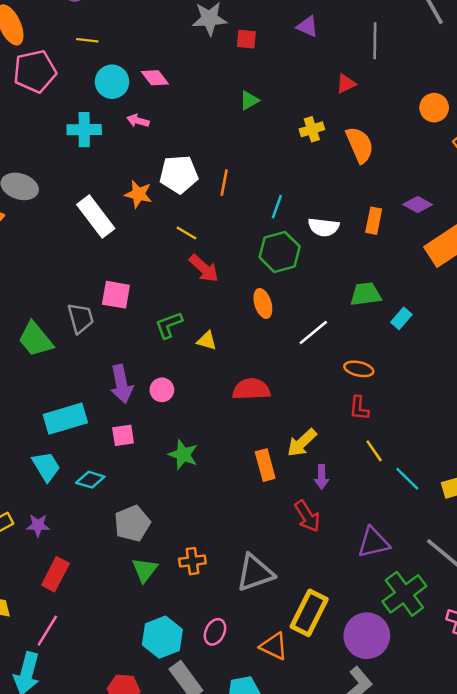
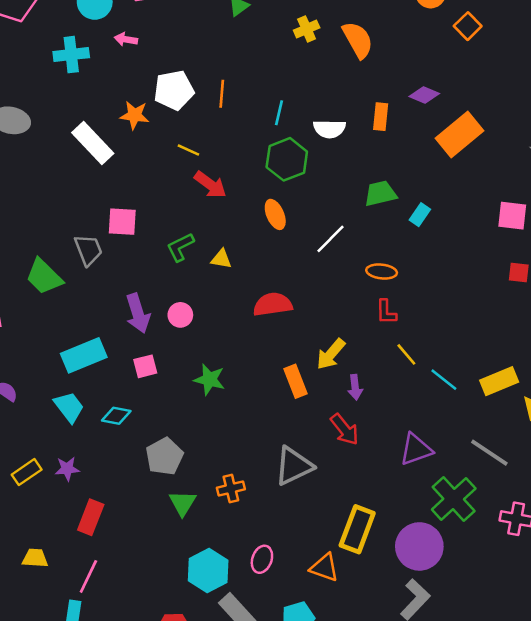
gray triangle: (255, 573) -> (294, 466), moved

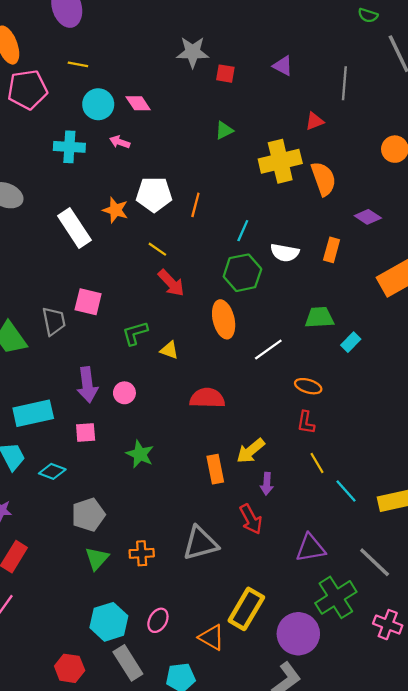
yellow cross: (307, 29) -> (280, 161), size x1.8
purple diamond: (424, 95) -> (368, 217), moved
orange ellipse: (275, 214) -> (224, 319), size x1.4

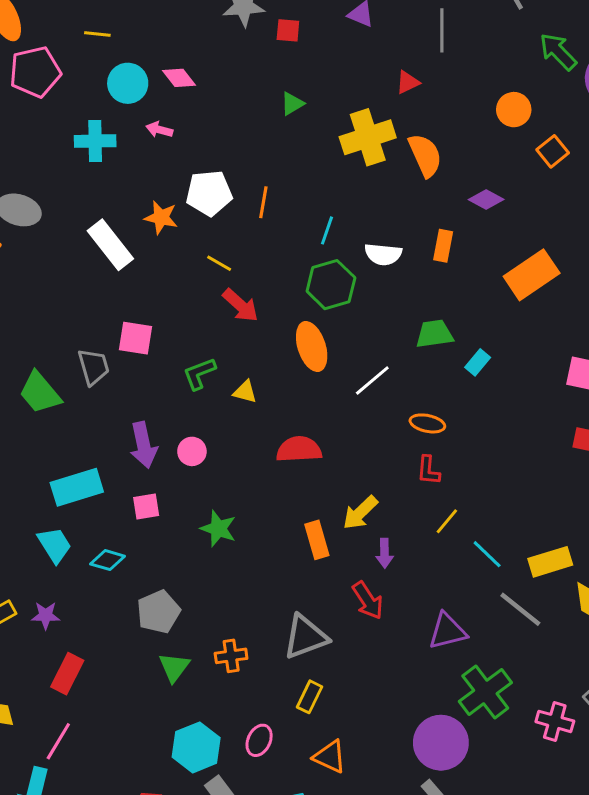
yellow line: (317, 463) -> (447, 521), turned 75
gray line: (375, 562) -> (520, 609), moved
yellow rectangle: (246, 609) -> (310, 697), moved, size x0.6

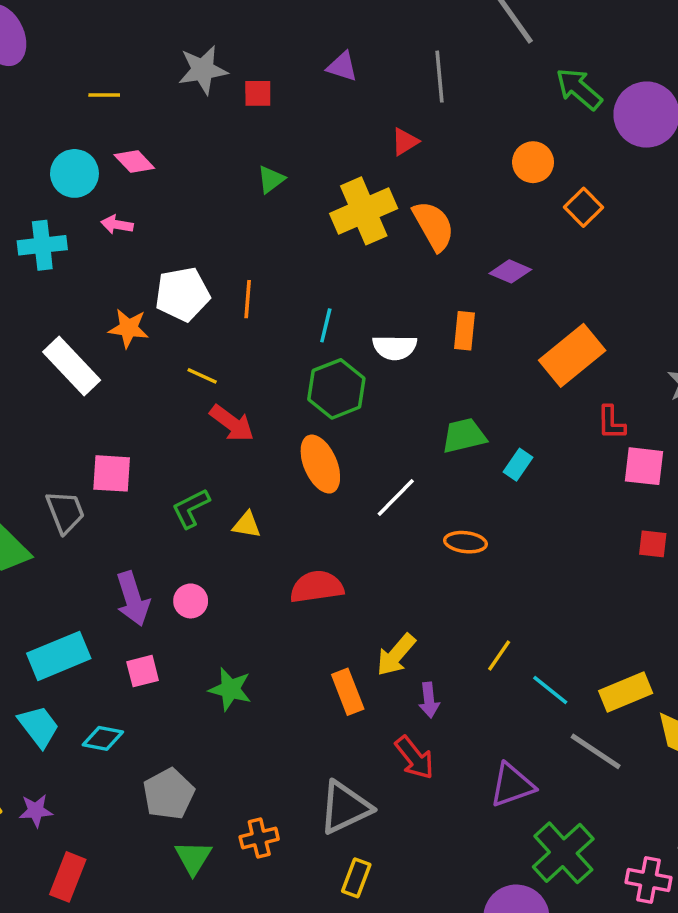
yellow line: (97, 34) -> (104, 95), moved
red L-shape: (428, 470) -> (611, 423), moved

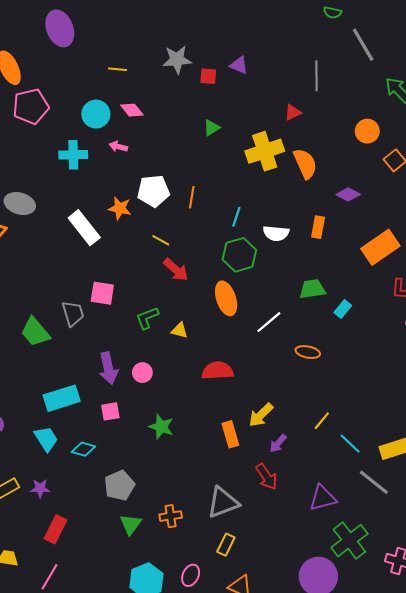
purple triangle: (342, 66) -> (239, 65), moved
purple arrow: (429, 700) -> (278, 443), turned 42

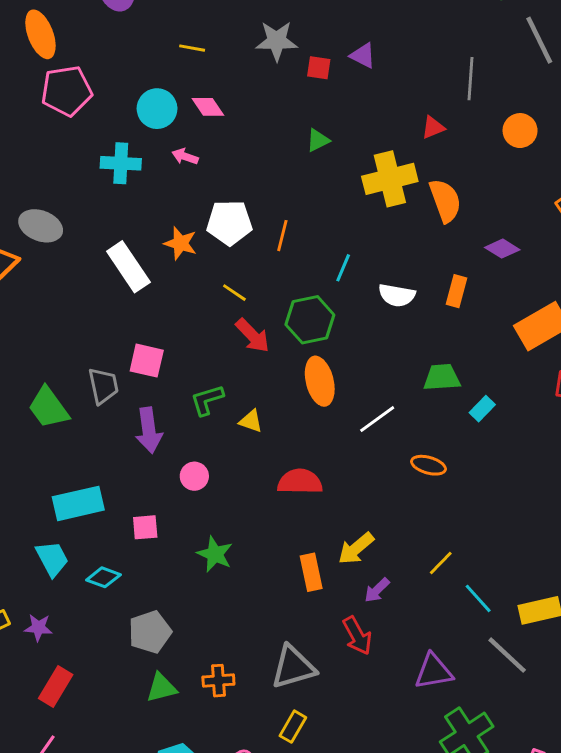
orange circle: (367, 131) -> (520, 131), moved
green hexagon: (239, 255) -> (310, 320), moved
purple arrow: (108, 368) -> (149, 430), moved
green triangle: (131, 524) -> (161, 688), turned 35

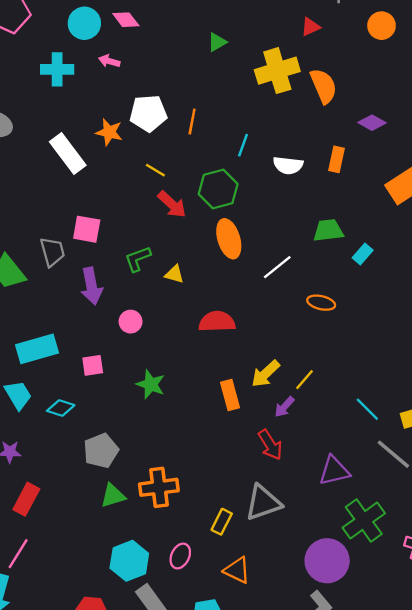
yellow line: (441, 563) -> (305, 380), moved
gray triangle: (293, 667) -> (263, 503), moved
orange cross: (218, 681) -> (159, 487), size x1.5

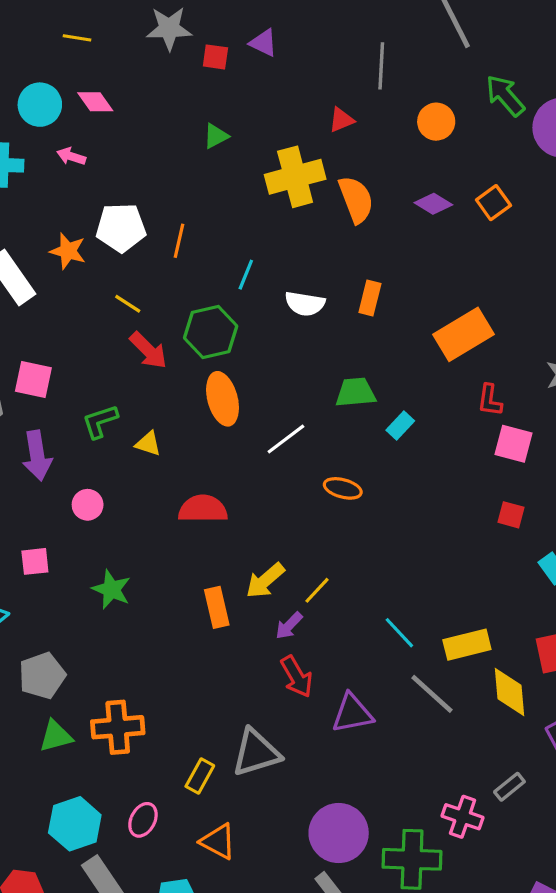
purple diamond: (372, 123) -> (433, 204), moved
red arrow: (270, 445) -> (297, 677), moved
green cross: (364, 520) -> (412, 859), moved, turned 36

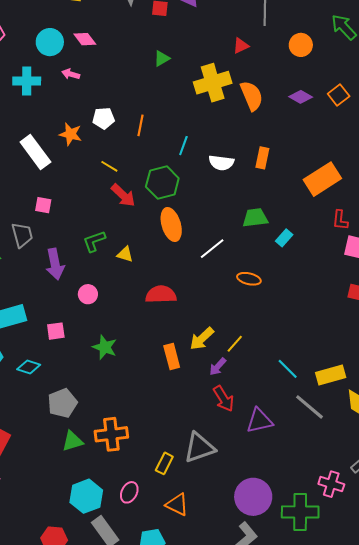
white pentagon: (121, 228) -> (104, 118), size x0.7
pink square: (33, 380) -> (43, 205), moved, size x0.7

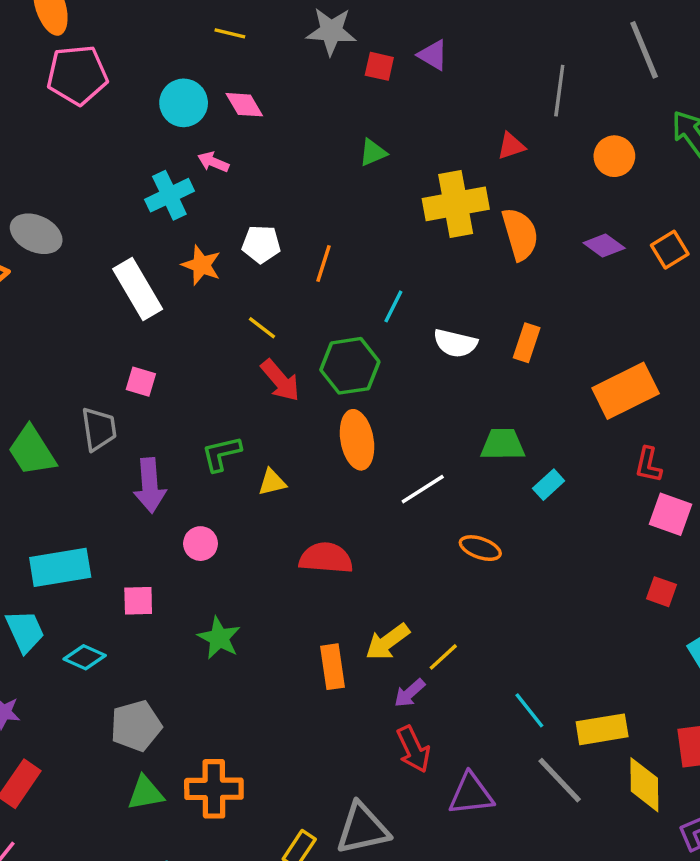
cyan cross: (27, 81) -> (169, 195), moved, turned -32
yellow triangle: (125, 254) -> (272, 482), turned -36

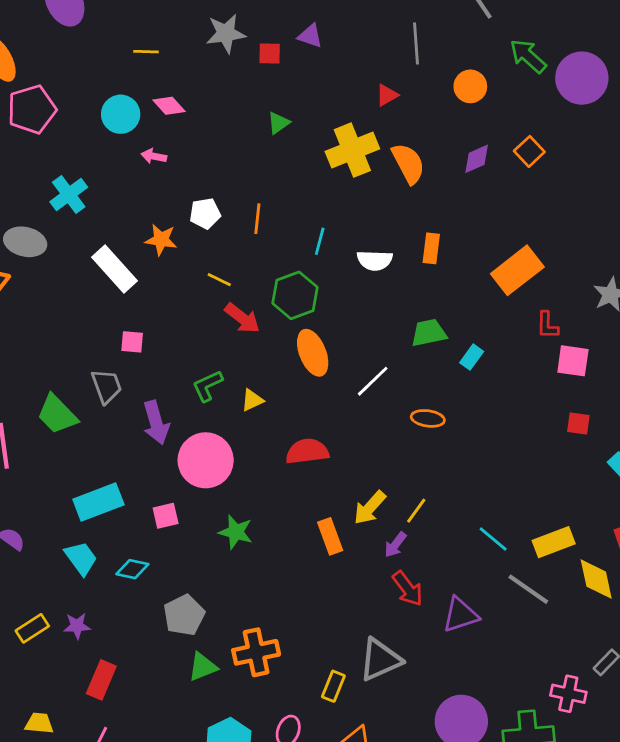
cyan cross: (169, 195) -> (69, 195), moved
purple diamond: (604, 246) -> (477, 159), turned -48
pink circle: (201, 544) -> (206, 460), size x2.0

